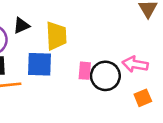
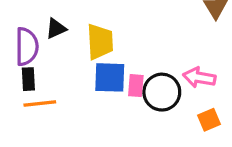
blue square: (40, 64) -> (110, 77), moved

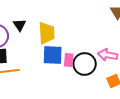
black triangle: (56, 29) -> (20, 25), turned -40

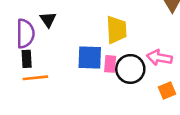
yellow trapezoid: (47, 33) -> (116, 30), moved

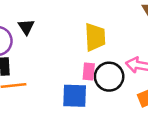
blue square: (90, 58) -> (75, 96), moved

